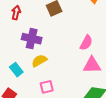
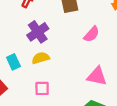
purple cross: (32, 39) -> (38, 32), turned 30
pink semicircle: (86, 43) -> (92, 34), moved

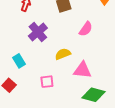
yellow semicircle: (41, 58) -> (63, 54), moved
pink triangle: (97, 76) -> (82, 70), moved

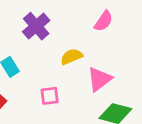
pink triangle: (82, 70) -> (99, 79), turned -42

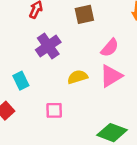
pink triangle: (99, 79) -> (111, 76), moved

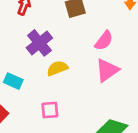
yellow semicircle: (77, 77) -> (57, 68), moved
cyan rectangle: (21, 81) -> (13, 81), turned -36

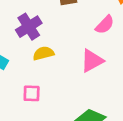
pink semicircle: (104, 41) -> (105, 25), moved

